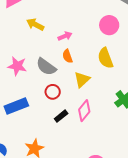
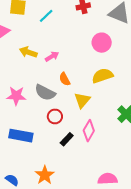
pink arrow: (65, 36) -> (52, 56), moved
yellow semicircle: (105, 58) -> (102, 76), turned 100
blue rectangle: (16, 106) -> (21, 136), turned 40

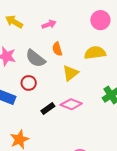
yellow arrow: (28, 52) -> (14, 22), moved
red circle: (55, 116) -> (29, 83), moved
pink diamond: (89, 131) -> (71, 104), turned 70

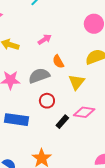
gray semicircle: (35, 58) -> (39, 76), turned 135
red circle: (29, 83) -> (47, 101), moved

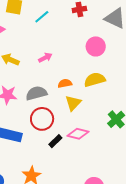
orange semicircle: (58, 62) -> (65, 83), moved, turned 104
red circle: (47, 101) -> (42, 119), size x1.5

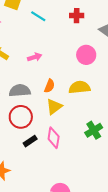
cyan line: (42, 17) -> (38, 16), turned 63
orange semicircle: (65, 83) -> (49, 86), turned 112
pink diamond: (78, 134) -> (54, 138), turned 75

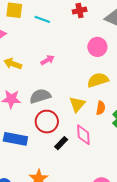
orange semicircle: (49, 86) -> (101, 108), moved

